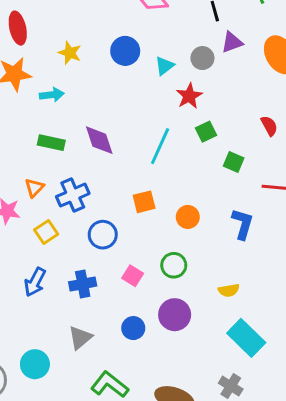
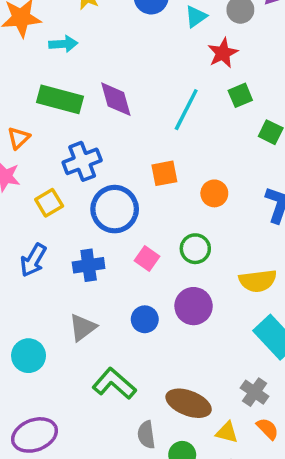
green rectangle: (51, 143) -> (60, 99), size x1.4
orange triangle: (34, 188) -> (19, 138), moved
blue circle: (103, 235) -> (115, 209), size x1.4
yellow semicircle: (229, 290) -> (258, 281), size x1.5

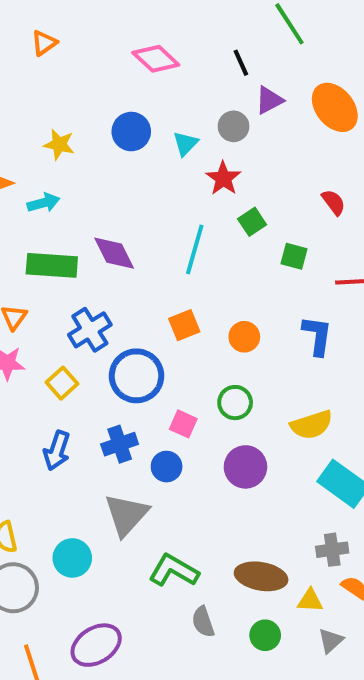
blue circle: (145, 319) -> (167, 467), moved
gray triangle: (83, 327) -> (126, 515), size x1.4
gray cross: (255, 392) -> (332, 550), turned -32
gray semicircle: (146, 435) -> (203, 622), moved

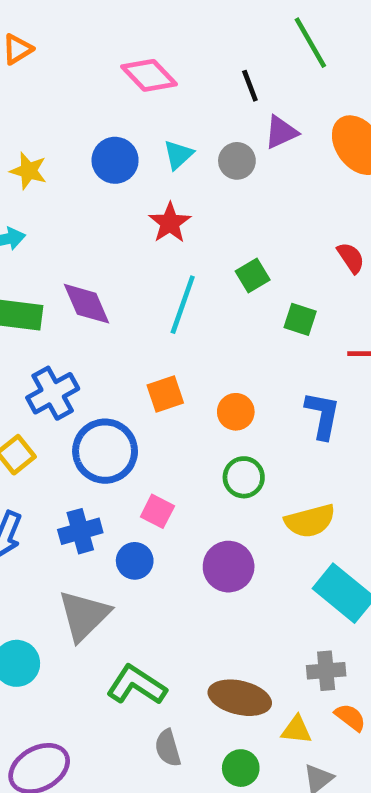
cyan triangle: (185, 144) -> (178, 155), moved
red star: (223, 178) -> (170, 223), moved
green circle: (235, 403) -> (244, 477), moved

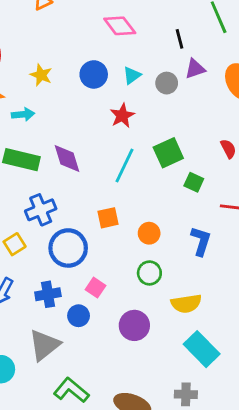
green square: (253, 276) -> (168, 153), size x1.5

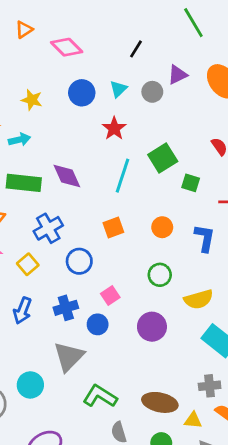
pink diamond: (120, 26) -> (67, 47), moved
black line: (179, 39) -> (136, 49), moved, turned 54
orange circle: (149, 233) -> (162, 227), moved
blue circle: (68, 248) -> (79, 261), size x0.7
pink square: (95, 288) -> (110, 295), turned 30

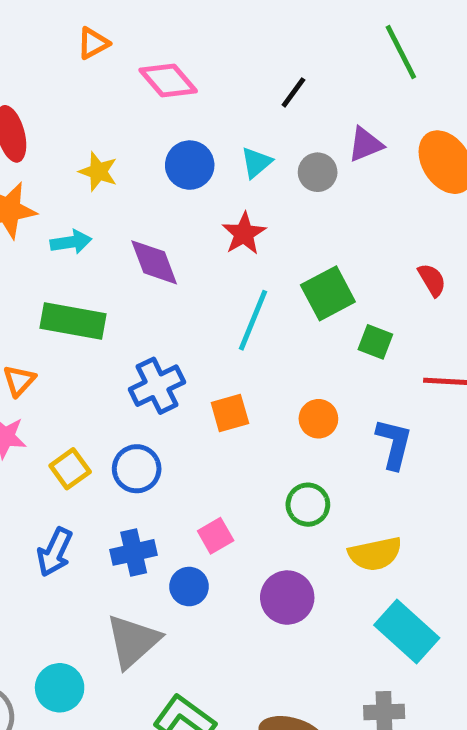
purple diamond: (67, 176) -> (154, 262), moved
blue cross: (48, 228) -> (157, 386), moved
blue circle: (79, 261) -> (137, 469), moved

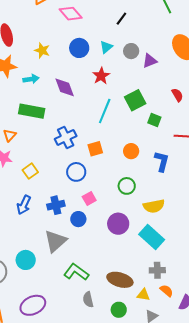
purple triangle: (365, 144) -> (150, 61), moved
blue circle: (137, 469) -> (76, 172), moved
cyan rectangle: (407, 631) -> (152, 237), moved

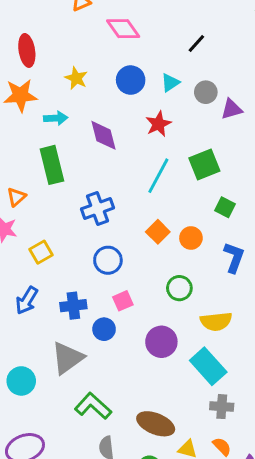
green rectangle: (32, 111) -> (52, 165), turned 60
green square: (154, 120) -> (225, 207), moved
orange square: (95, 149) -> (158, 232), moved, turned -35
gray cross: (157, 270) -> (222, 407), moved

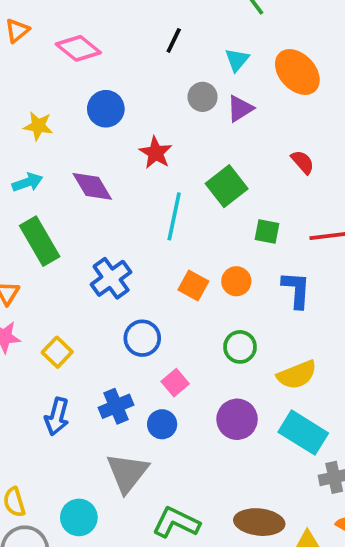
cyan triangle: (170, 83) -> (237, 60), moved

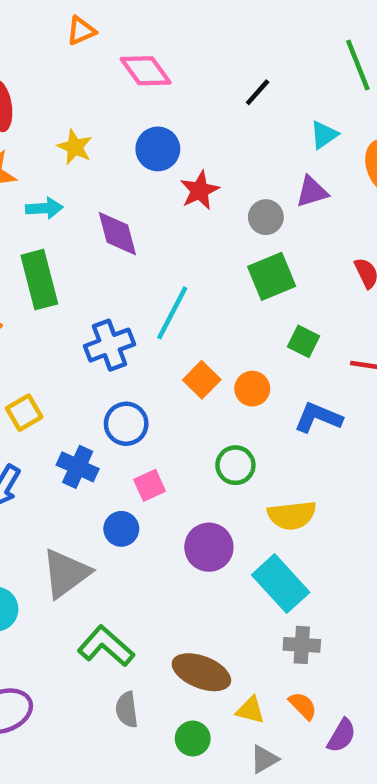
gray circle: (203, 97) -> (266, 217), moved
red star: (156, 153) -> (200, 190), moved
cyan line: (174, 216) -> (172, 313), moved
blue L-shape: (296, 290) -> (318, 418), turned -87
blue cross: (116, 406) -> (78, 467), moved, turned 32

